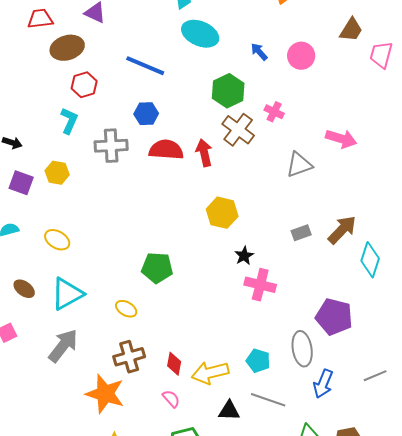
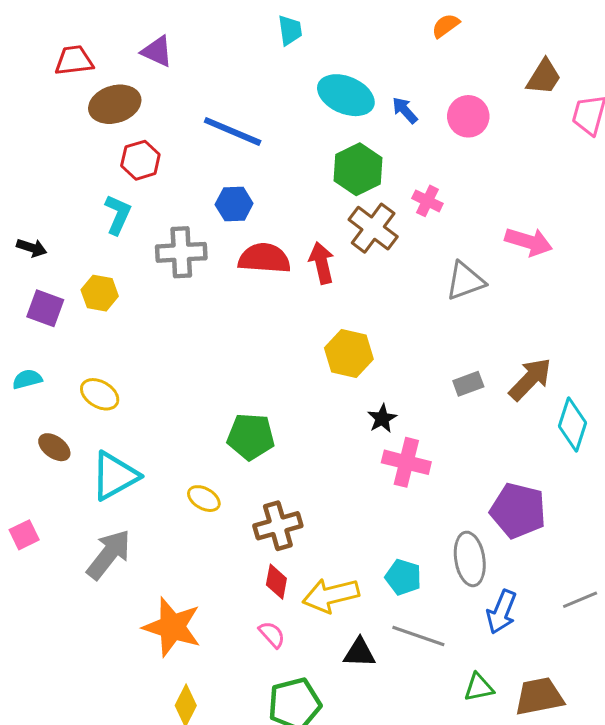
cyan ellipse: (200, 34) -> (346, 95), moved
brown ellipse: (24, 289) -> (54, 447), moved
brown cross: (129, 357) -> (278, 526), moved

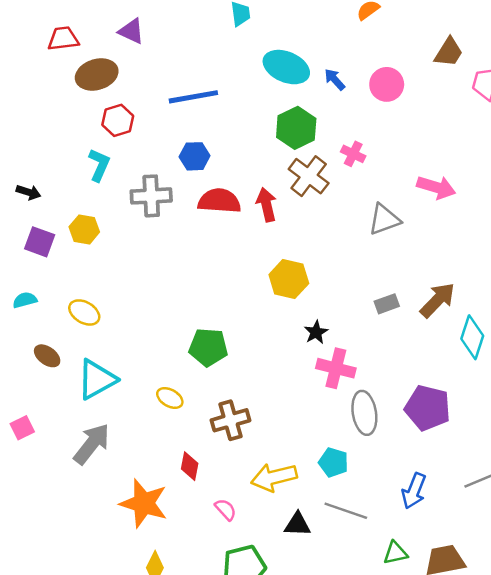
blue line: (233, 131) -> (193, 97), turned -33
gray ellipse: (470, 559) -> (364, 413), moved
red diamond: (276, 582) -> (190, 466), moved

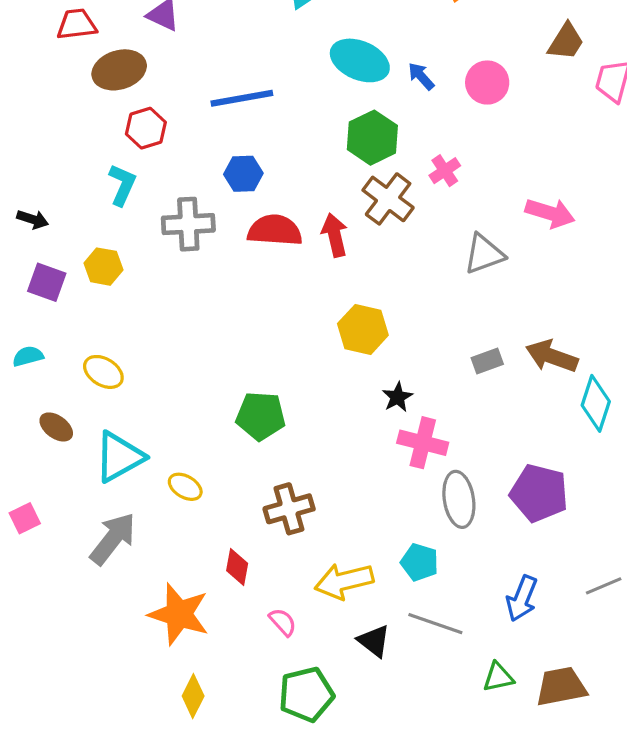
pink cross: (353, 154) -> (445, 171), turned 30
brown arrow: (438, 300) -> (552, 356), turned -114
yellow ellipse: (170, 398) -> (185, 487), moved
black triangle: (297, 524) -> (374, 641), turned 36

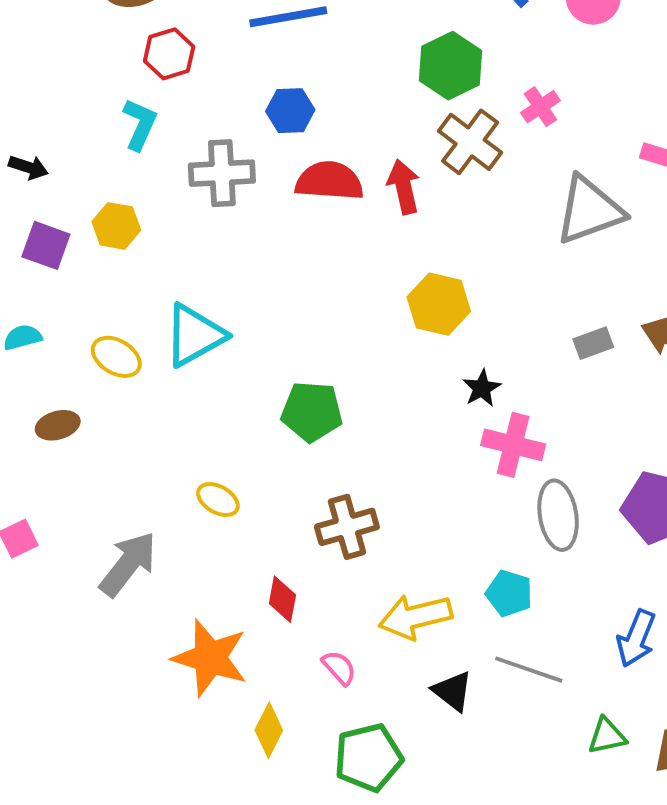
gray triangle: (484, 254) -> (589, 210), size x1.4
brown ellipse: (56, 427) -> (58, 425), turned -52
cyan triangle: (119, 457) -> (194, 335), moved
yellow diamond: (193, 696) -> (269, 730), moved

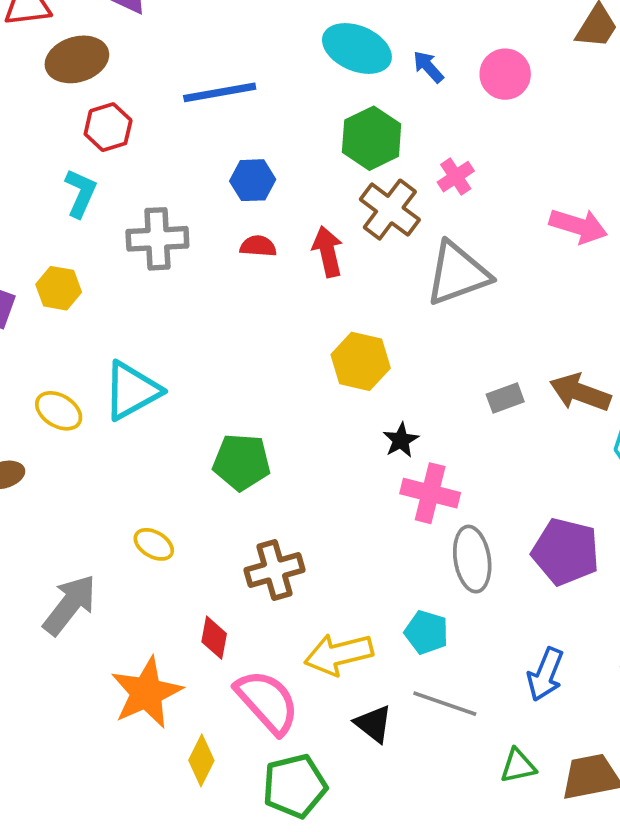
blue hexagon: (290, 111) -> (253, 180), moved
red semicircle: (329, 181) -> (258, 246), size x0.6
gray triangle: (589, 210) -> (458, 274), moved
orange star: (210, 658) -> (146, 693), turned 30
pink semicircle: (339, 668) -> (267, 702), size x2.0

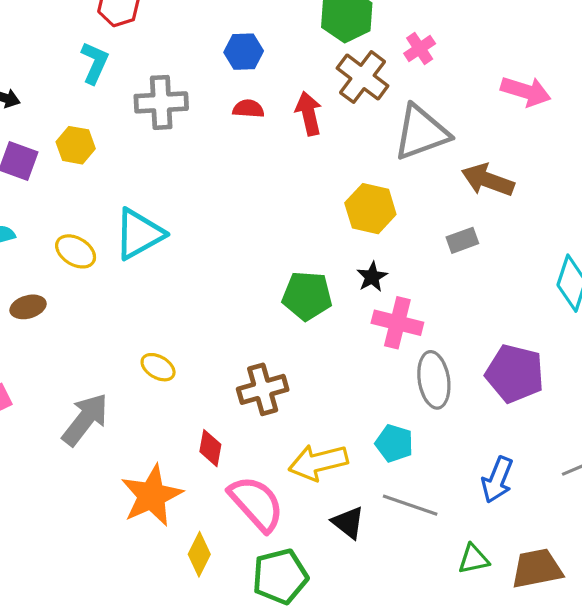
yellow hexagon: (361, 361) -> (370, 209), moved
brown arrow: (580, 393) -> (488, 180), moved
green pentagon: (242, 462) -> (307, 296), moved

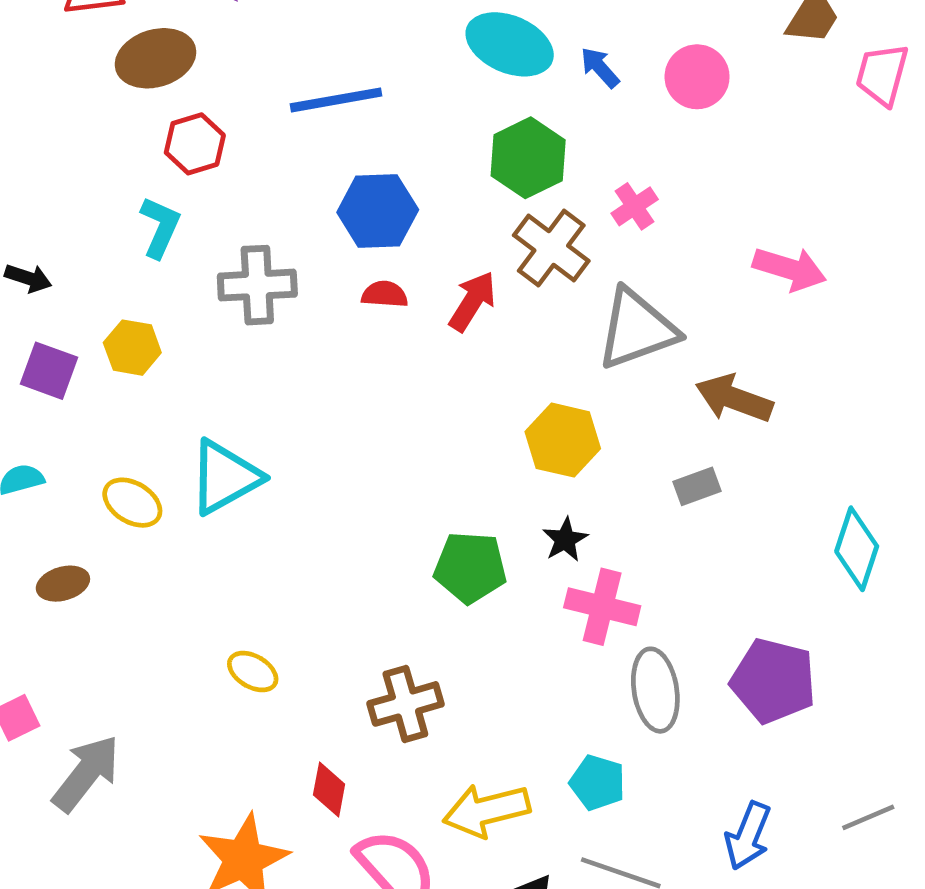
blue hexagon: (244, 52) -> (378, 211), size x1.4
red arrow: (309, 113) -> (473, 301), turned 45
gray arrow: (85, 419) -> (86, 773), moved

